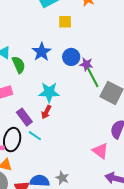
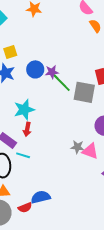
yellow square: (65, 22) -> (10, 52), moved
gray star: (62, 178) -> (77, 147), moved

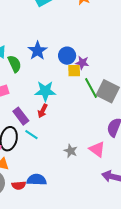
yellow square: (10, 52) -> (74, 71), moved
green line: (62, 83) -> (91, 88), moved
gray star: (77, 147) -> (71, 151), moved

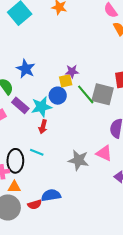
blue circle: (67, 56) -> (58, 96), moved
purple rectangle: (21, 116) -> (20, 105), moved
gray star: (71, 151) -> (78, 160), size x1.5

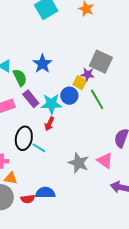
yellow square: (66, 81) -> (80, 83), turned 32
gray square: (103, 94) -> (101, 62), moved
black ellipse: (15, 161) -> (24, 138), moved

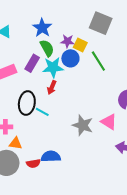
purple star: (88, 74) -> (67, 41), moved
green semicircle: (20, 78) -> (47, 48), moved
purple rectangle: (31, 99) -> (32, 63), turned 72

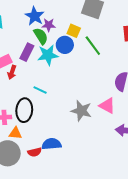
purple star: (67, 41) -> (49, 25), moved
red arrow: (52, 87) -> (12, 72), moved
black ellipse: (27, 103) -> (24, 110), moved
cyan line: (42, 112) -> (40, 90), moved

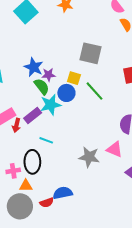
purple rectangle: (27, 52) -> (33, 116), moved, turned 30

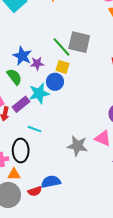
green semicircle: (42, 86) -> (14, 77), moved
green line: (94, 91) -> (62, 47), moved

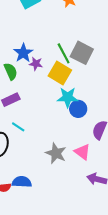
yellow square: (63, 67) -> (60, 73), size x1.6
blue circle: (55, 82) -> (78, 109), moved
cyan star: (39, 93) -> (68, 97), moved

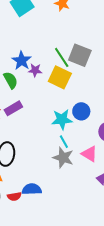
cyan star: (68, 97) -> (62, 120), moved
cyan line: (18, 127) -> (64, 142), moved, turned 32

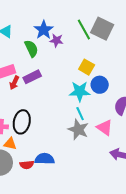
yellow square: (60, 77) -> (87, 67), moved, size x0.7

